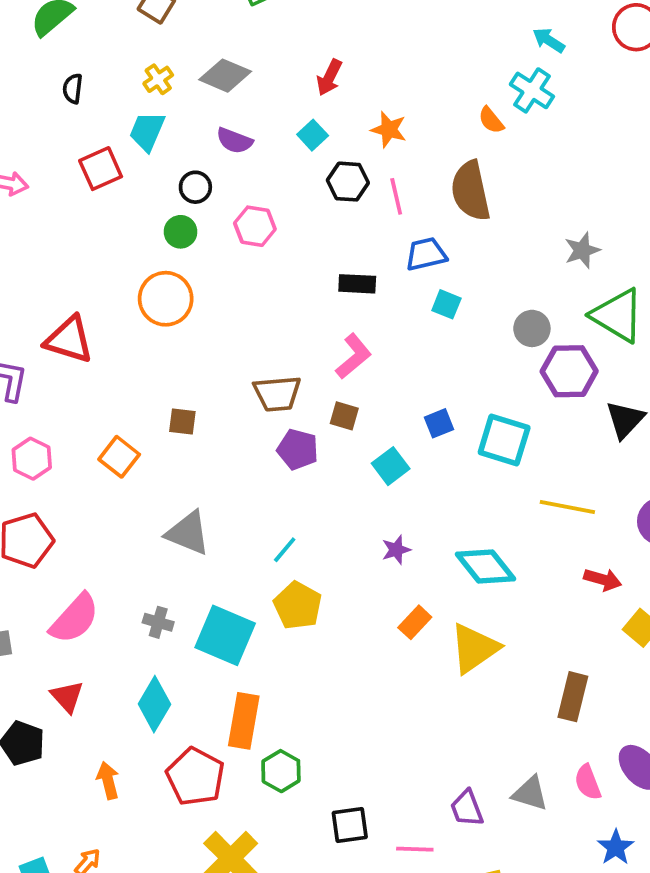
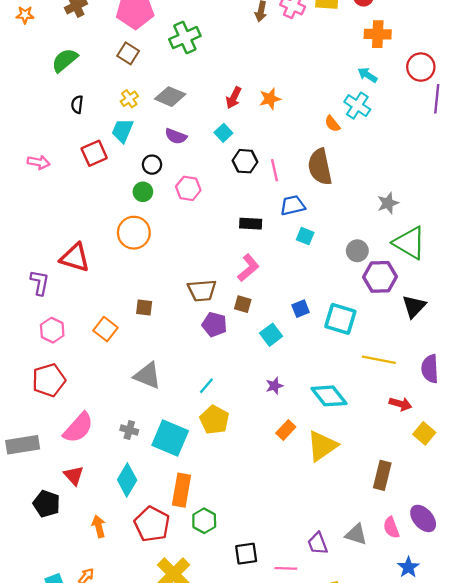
orange star: (389, 129) -> (270, 99), moved, turned -30

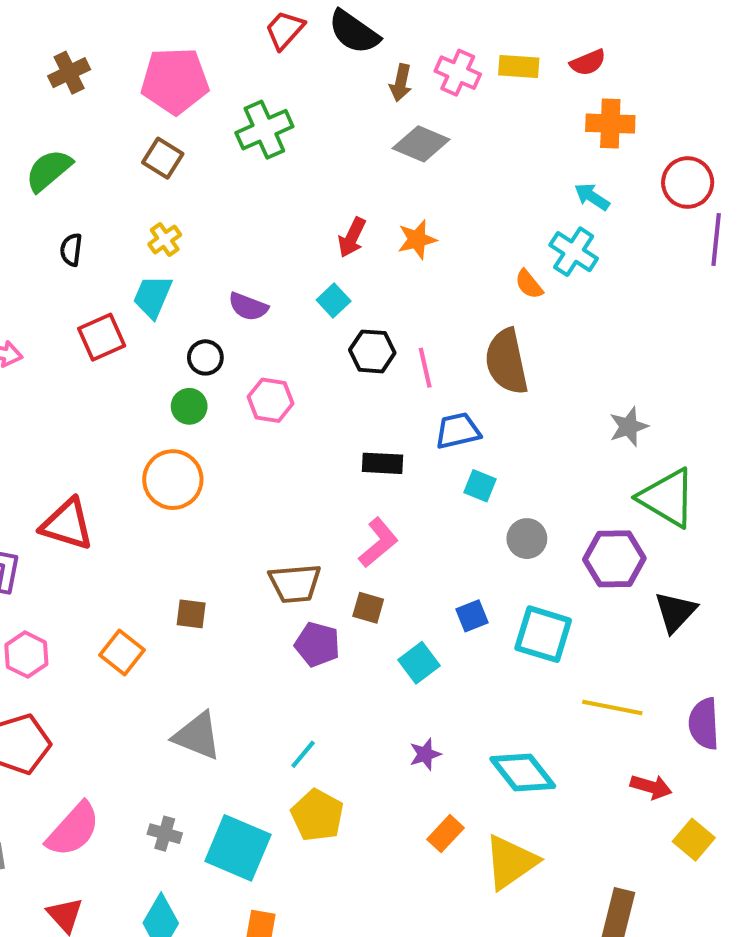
gray diamond: (170, 97) -> (421, 144), moved
gray circle: (357, 251) -> (527, 539), moved

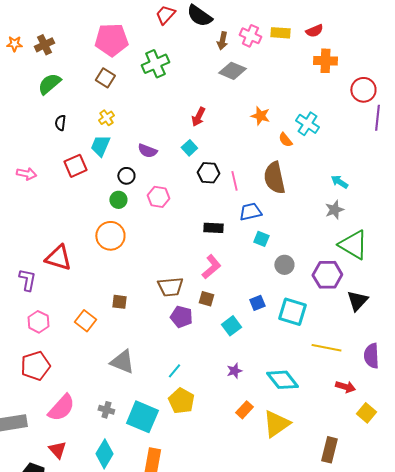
brown cross: (69, 73) -> (44, 45), moved
cyan arrow: (592, 197) -> (339, 182), moved
orange star: (417, 239) -> (260, 116), moved, turned 30

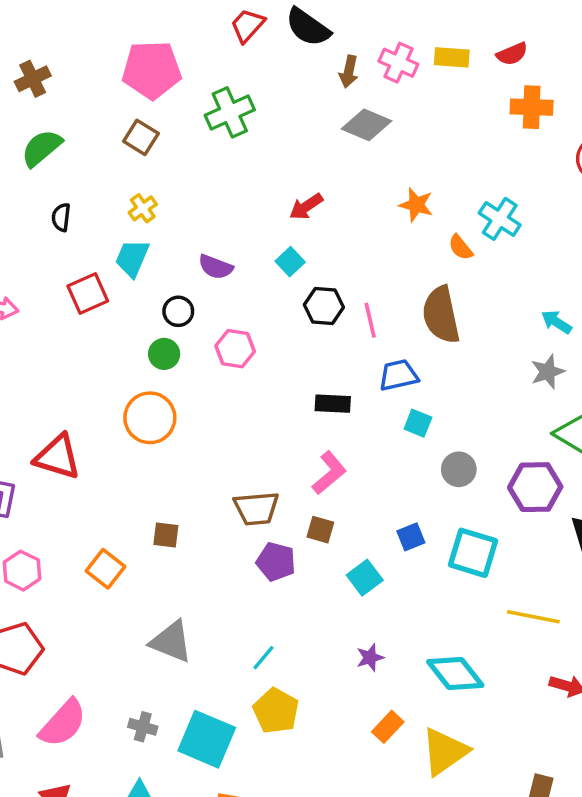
red arrow: (198, 117) -> (306, 207), turned 30

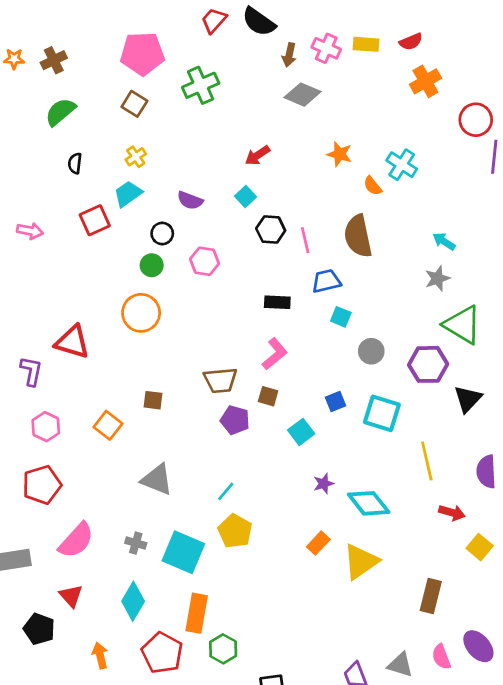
orange cross: (532, 107) -> (425, 81), turned -32
cyan trapezoid: (132, 258) -> (128, 194), turned 32
yellow line: (533, 617) -> (427, 461), turned 66
purple star: (370, 658) -> (324, 484), moved

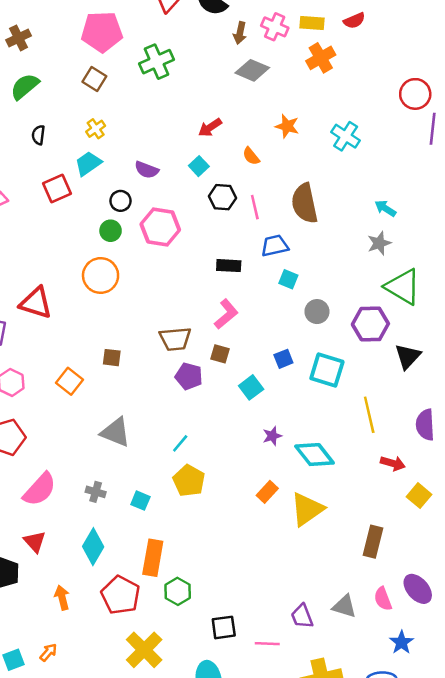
orange cross: (425, 81) -> (321, 58), moved
orange semicircle: (373, 186) -> (251, 156), moved
pink hexagon: (205, 261) -> (160, 227), size x1.4
cyan square: (183, 552) -> (140, 501), size x0.5

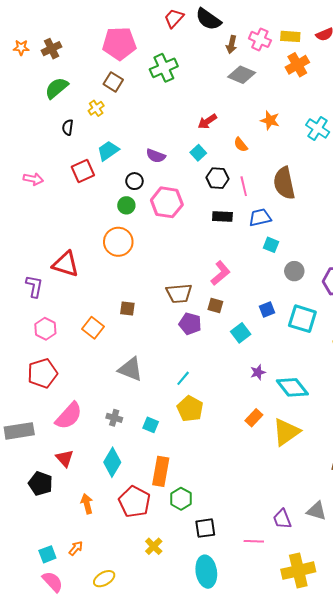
yellow cross: (96, 129) -> (96, 108), moved
black rectangle: (229, 266) -> (222, 216), moved
black square: (224, 627) -> (205, 528), moved
yellow cross: (144, 650) -> (154, 546), size x0.6

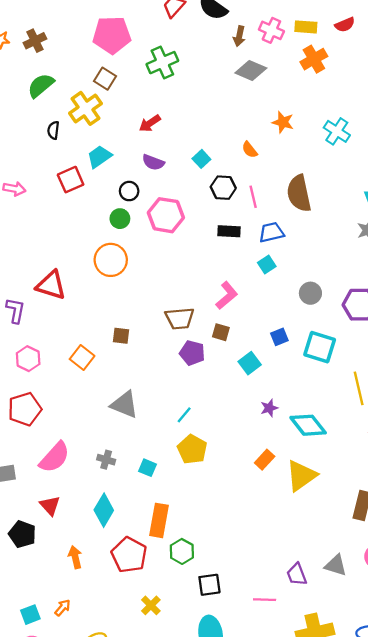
yellow cross: (96, 108) -> (85, 108), size x1.8
red arrow: (207, 121) -> (150, 123), moved
cyan square: (271, 245) -> (267, 265), moved, turned 35

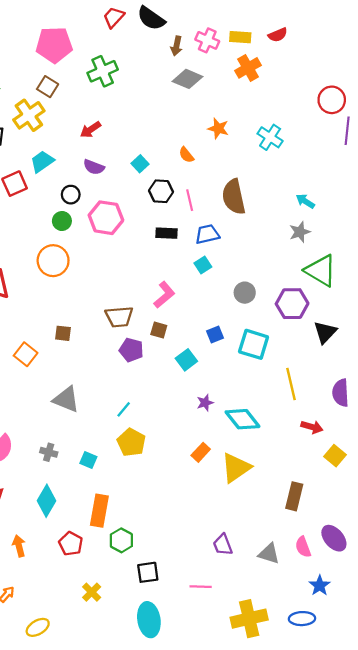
red pentagon: (129, 555) -> (71, 544), size x0.7
purple trapezoid: (297, 574) -> (223, 545), moved

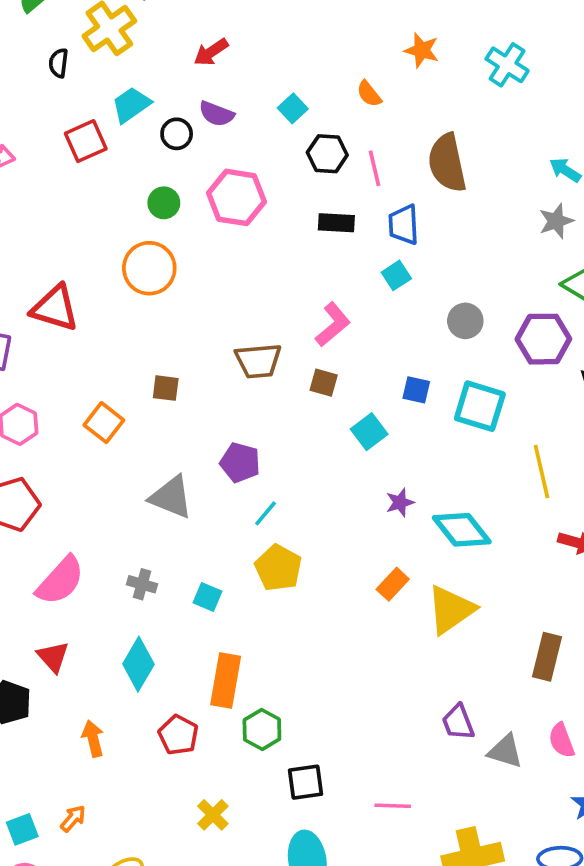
black circle: (71, 195) -> (177, 134), moved
blue trapezoid: (207, 234) -> (404, 225), turned -80
blue square: (215, 334) -> (416, 390), turned 35
purple pentagon: (131, 350) -> (240, 463), moved
purple trapezoid: (223, 545) -> (458, 722), moved

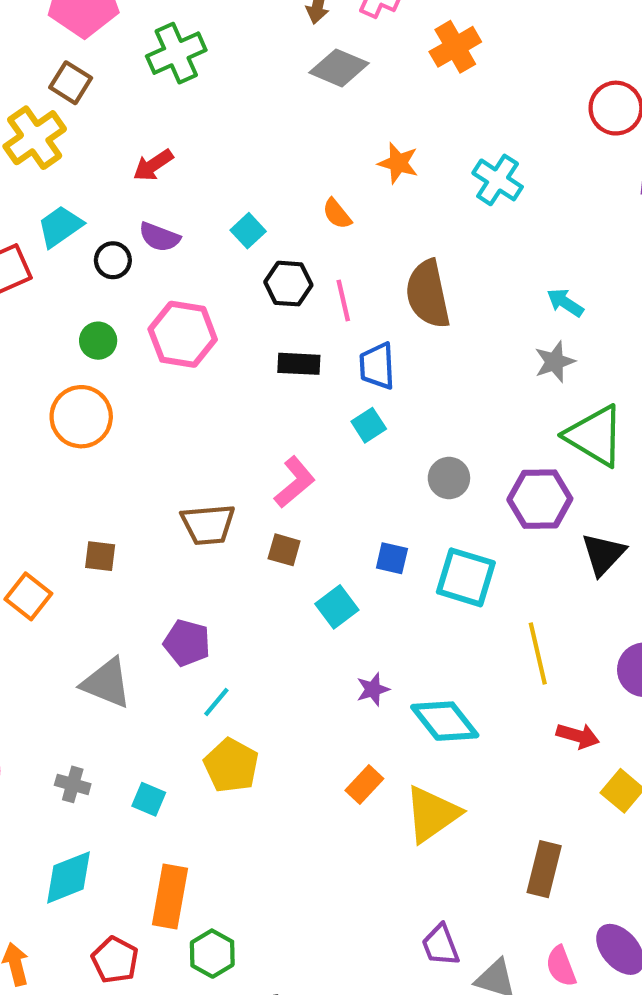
cyan diamond: (138, 664) -> (68, 877), turned 38

